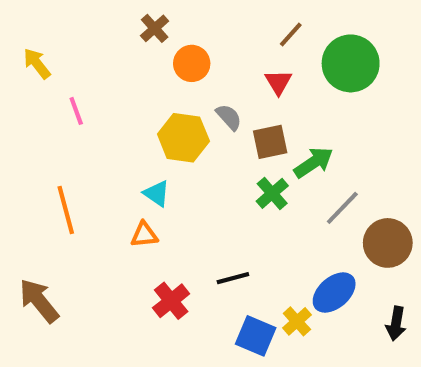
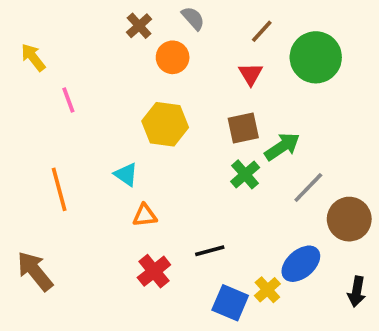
gray semicircle: (229, 117) -> (193, 18), moved
cyan triangle: (157, 193) -> (126, 174), moved
orange triangle: (144, 235) -> (145, 215), moved

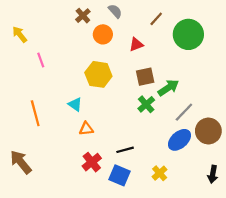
red triangle: (251, 74) -> (136, 44), moved, turned 40
blue ellipse: (301, 264) -> (179, 140), moved
blue square: (230, 303) -> (120, 175), moved

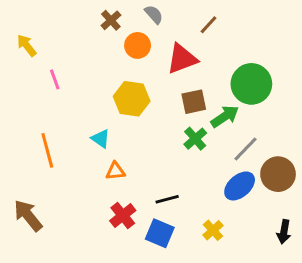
green circle: (188, 34) -> (251, 84), moved
red triangle: (136, 44) -> (182, 59), size x1.6

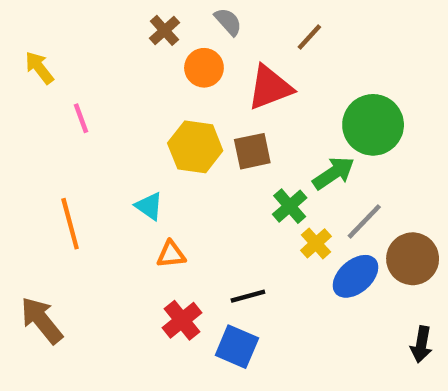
brown square: (194, 102) -> (252, 151), moved
yellow cross: (213, 230) -> (316, 243), moved

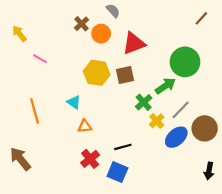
brown cross: (164, 30) -> (81, 24), moved
brown line: (309, 37) -> (201, 18), moved
pink line: (81, 118) -> (40, 59), turned -40

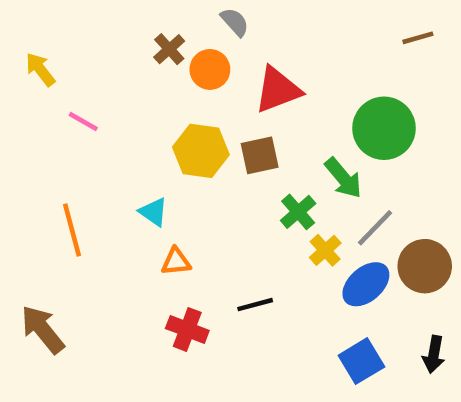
brown line: (201, 18) -> (418, 38), turned 32
green arrow: (165, 86) -> (343, 178), turned 84
red cross: (90, 159) -> (187, 329), turned -30
blue square: (117, 172) -> (361, 361), moved, turned 36

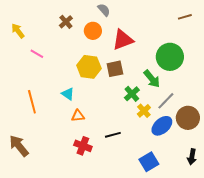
brown cross: (169, 49) -> (66, 22), moved
blue square: (361, 361) -> (149, 162), moved

